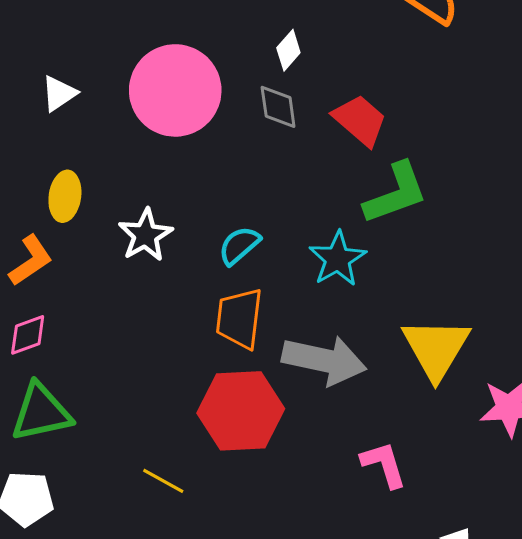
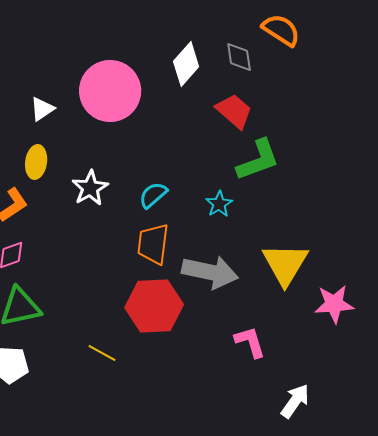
white diamond: (288, 50) -> (186, 64), size x1.6
white triangle: (59, 93) -> (42, 109), moved
gray diamond: (278, 107) -> (239, 57), moved
cyan star: (338, 259) -> (219, 204), size x0.7

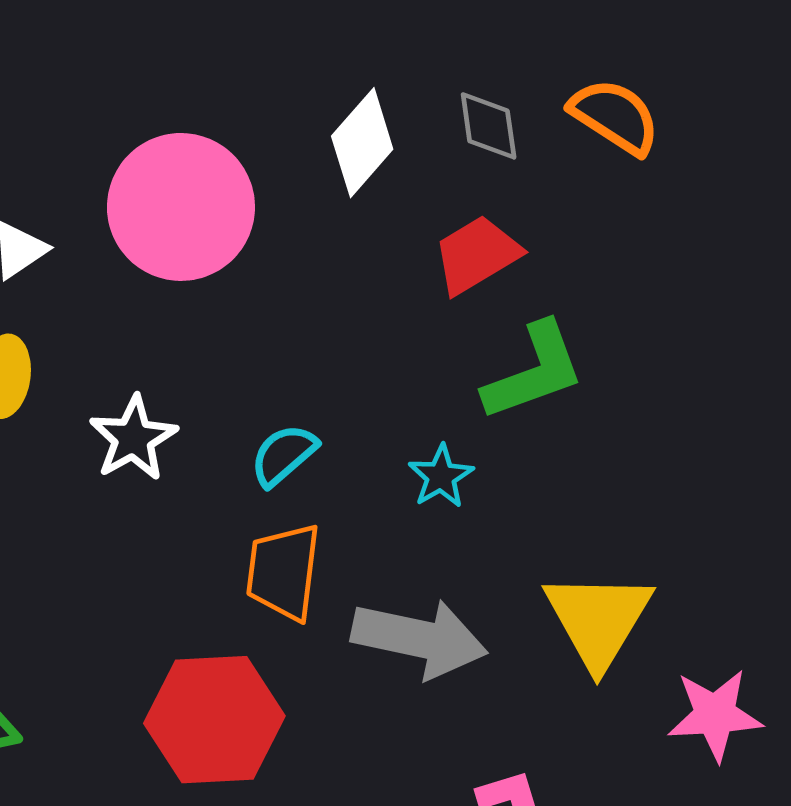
orange semicircle: (281, 30) -> (615, 116), moved
red trapezoid: (234, 111) -> (477, 255), turned -72
red hexagon: (154, 306) -> (214, 720), moved

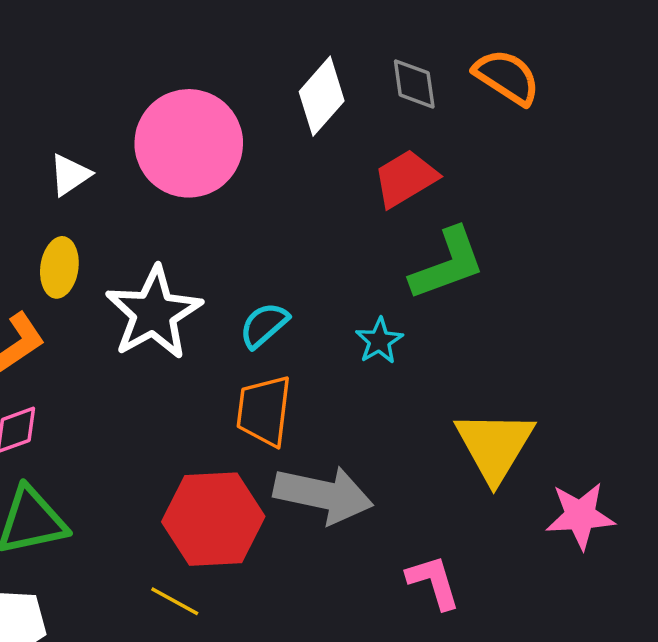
white star: (133, 438) -> (154, 313), size x1.5
gray arrow: (419, 639) -> (323, 495), moved

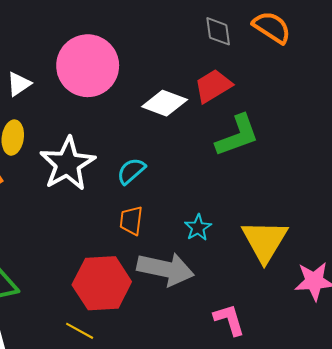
white diamond: (322, 96) -> (165, 103), moved, turned 69
cyan star: (379, 341) -> (198, 228), moved
orange trapezoid: (264, 411) -> (131, 221), size x0.7

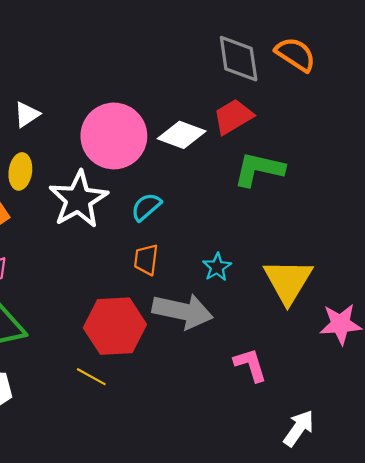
gray diamond: (218, 31) -> (239, 59), size x1.5
pink circle: (88, 66) -> (114, 136), moved
green L-shape: (237, 136) -> (259, 169), turned -147

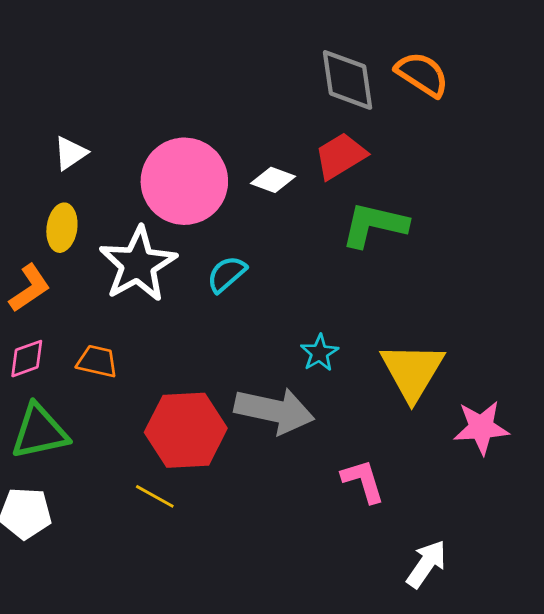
white diamond: (182, 135) -> (273, 180), size x0.7
orange trapezoid: (146, 260) -> (97, 361), moved, turned 96

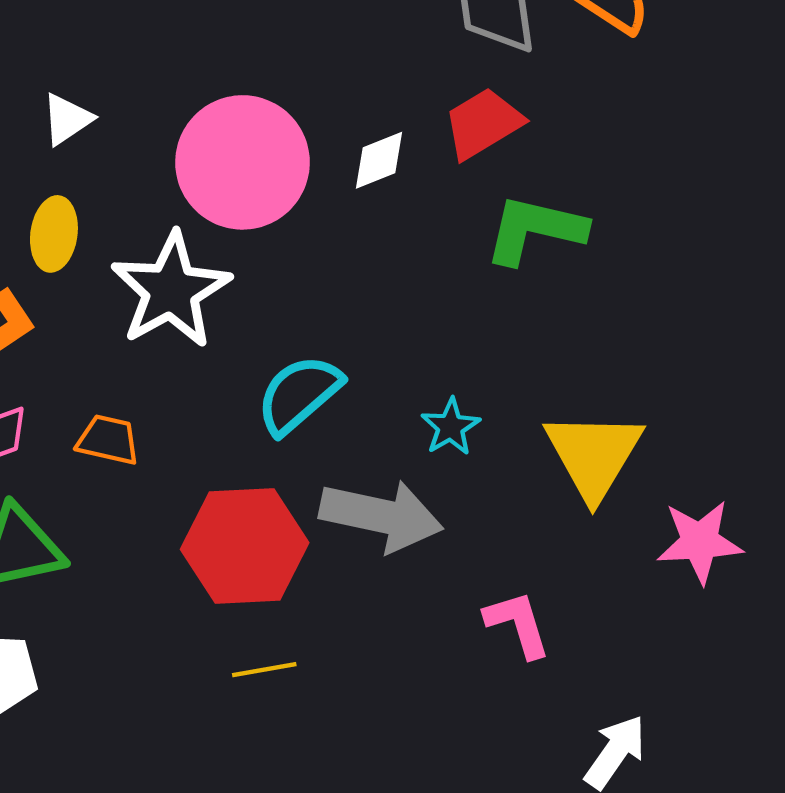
white diamond: (273, 180) -> (379, 160), turned -42
cyan semicircle: (227, 274) -> (299, 394), moved, size x1.4
yellow line: (155, 496) -> (264, 670), moved, turned -39

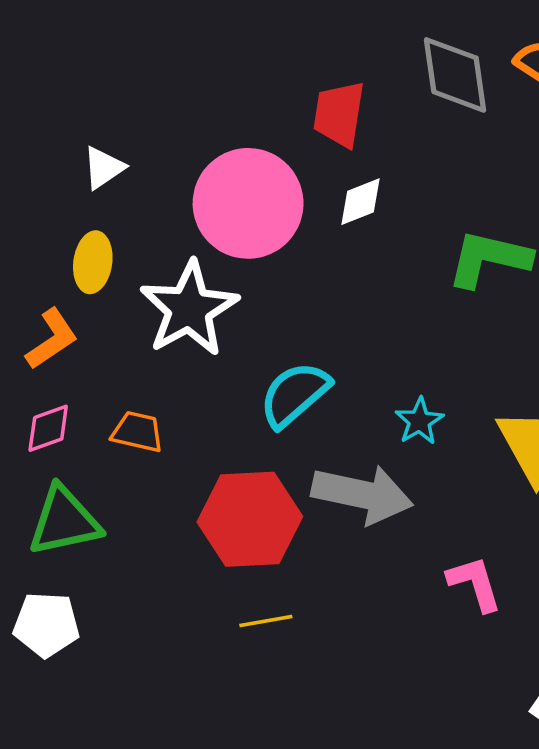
red trapezoid: (483, 123) -> (339, 114), moved, turned -50

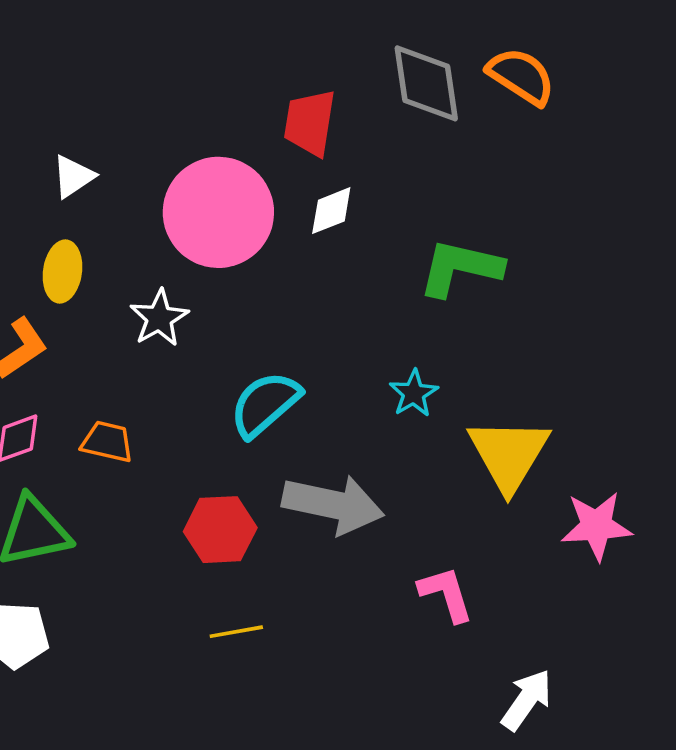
white star: (189, 309) -> (159, 318), size x0.6
cyan star: (419, 421) -> (414, 393), moved
red hexagon: (250, 519) -> (220, 530), size x0.7

